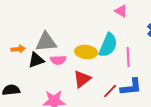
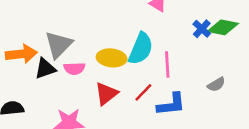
gray triangle: (46, 42) -> (58, 45), turned -40
orange arrow: (18, 49) -> (21, 54), size x1.6
red line: (110, 91) -> (143, 92), moved

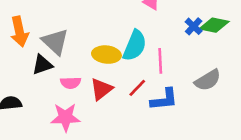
gray triangle: (58, 45) -> (55, 42), turned -32
orange arrow: (21, 54) -> (19, 31), moved, turned 84
pink semicircle: (74, 69) -> (71, 83), moved
gray semicircle: (216, 84) -> (208, 80), size x1.5

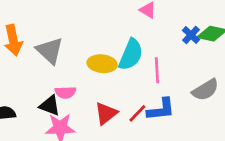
black triangle: (42, 65) -> (50, 106), moved, turned 40
red line: (137, 88) -> (137, 113), moved
red triangle: (101, 89) -> (106, 113), moved

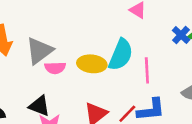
gray triangle: (50, 51) -> (39, 51), turned 40
pink semicircle: (65, 92) -> (55, 68), moved

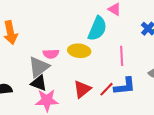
gray triangle: (39, 51) -> (39, 67), moved
cyan semicircle: (121, 55) -> (97, 29), moved

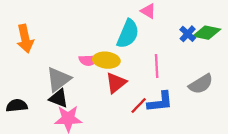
pink semicircle: (51, 54) -> (88, 60), moved
red triangle: (82, 89) -> (116, 83), moved

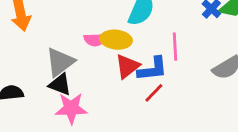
blue L-shape: (160, 102) -> (153, 69), moved

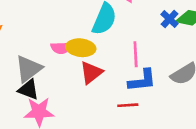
blue L-shape: (153, 69) -> (142, 80), moved
red line: (154, 93) -> (128, 105), moved, turned 42

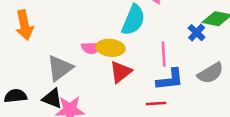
blue cross: (170, 19) -> (197, 33), moved
black triangle: (29, 90) -> (52, 98), moved

